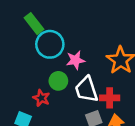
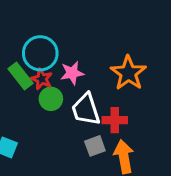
green rectangle: (34, 24) -> (20, 76), moved
red star: (41, 98) -> (42, 79), moved

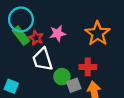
cyan circle: (40, 53) -> (21, 19), moved
green circle: (51, 99) -> (62, 77), moved
white trapezoid: (86, 109) -> (43, 59), moved

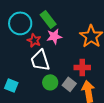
green rectangle: (21, 36) -> (48, 19), moved
green circle: (62, 77) -> (50, 82), moved
gray square: (74, 85) -> (69, 84), turned -32

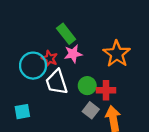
cyan circle: (20, 23) -> (33, 66), moved
green circle: (50, 82) -> (87, 86), moved
cyan square: (11, 85) -> (22, 112), turned -32

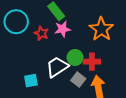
cyan circle: (33, 66) -> (16, 22), moved
white trapezoid: (57, 82) -> (57, 67), moved, turned 75
cyan square: (22, 112) -> (31, 81), moved

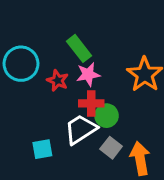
red cross: (92, 62) -> (91, 103), moved

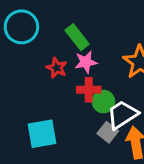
cyan circle: (21, 64) -> (21, 27), moved
white trapezoid: (81, 129) -> (122, 115), moved
cyan square: (42, 149) -> (42, 134), size x1.5

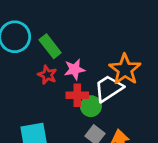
green rectangle: (77, 37) -> (50, 46), moved
white trapezoid: (122, 115) -> (109, 88), moved

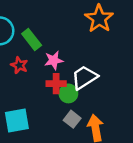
orange star: (125, 69) -> (99, 19), moved
red star: (47, 75) -> (19, 65), moved

